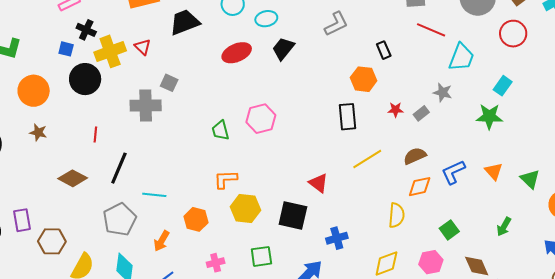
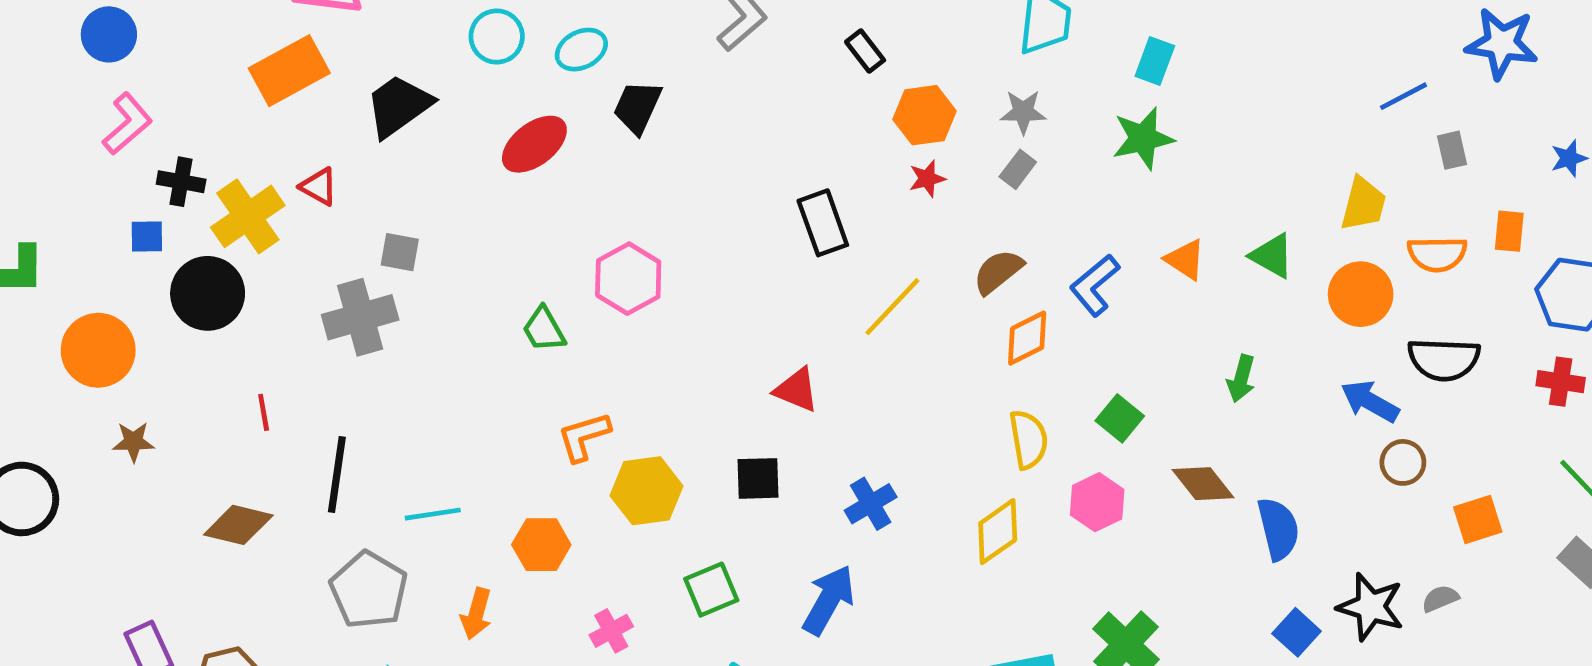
orange hexagon: (364, 79) -> (924, 115), moved
gray rectangle: (421, 113) -> (1018, 169), moved
yellow semicircle: (397, 215) -> (1028, 439), moved
black square: (293, 216) -> (758, 478), size x0.7

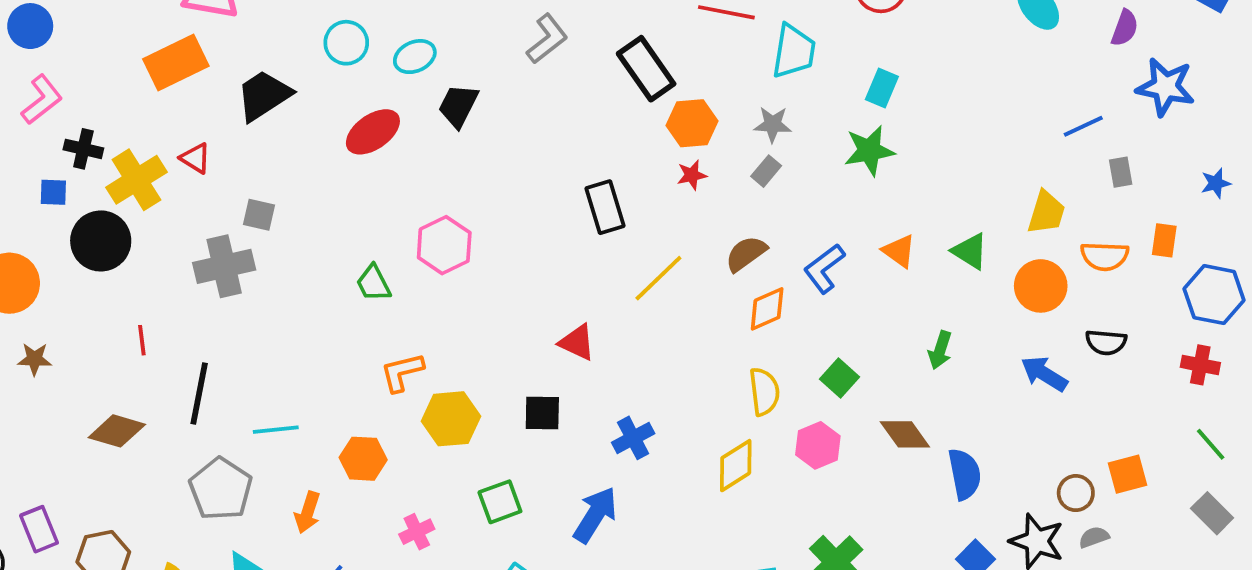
black rectangle: (865, 51) -> (646, 69), size x1.8
black semicircle: (1444, 359) -> (1106, 342), size x0.7
brown circle: (1403, 462) -> (1076, 493), moved

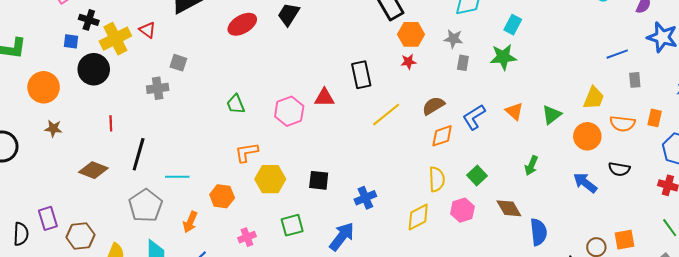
gray rectangle: (766, 171) -> (463, 63), moved, turned -35
pink hexagon: (444, 245) -> (289, 111), moved
green triangle: (970, 251) -> (552, 115), turned 45
gray cross: (224, 266) -> (158, 88), size x0.7
red triangle: (577, 342) -> (324, 98), moved, turned -30

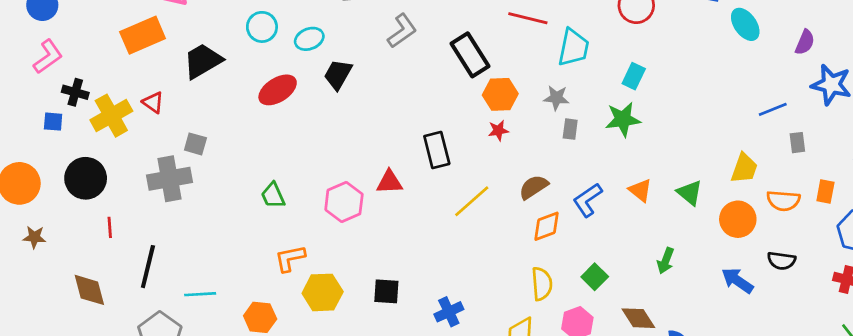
black circle: (94, 69) -> (86, 178), moved
gray cross: (158, 88) -> (170, 179), size x1.5
green triangle: (552, 115) -> (690, 193), turned -40
brown diamond: (93, 170) -> (89, 290), turned 56

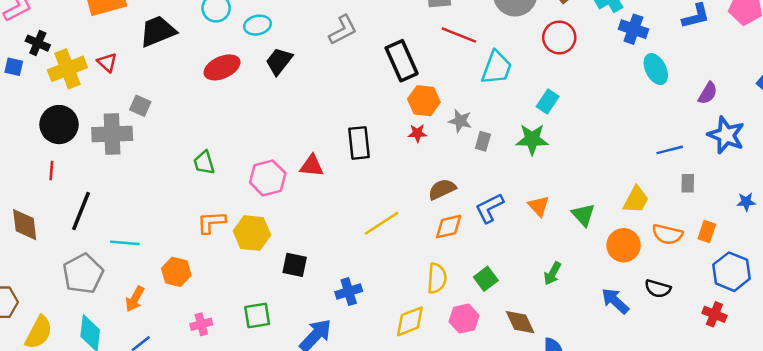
gray star: (556, 98) -> (460, 121), moved
black circle: (86, 178) -> (59, 125), moved
yellow line: (472, 201) -> (381, 223), moved
yellow hexagon: (323, 292) -> (252, 233), moved

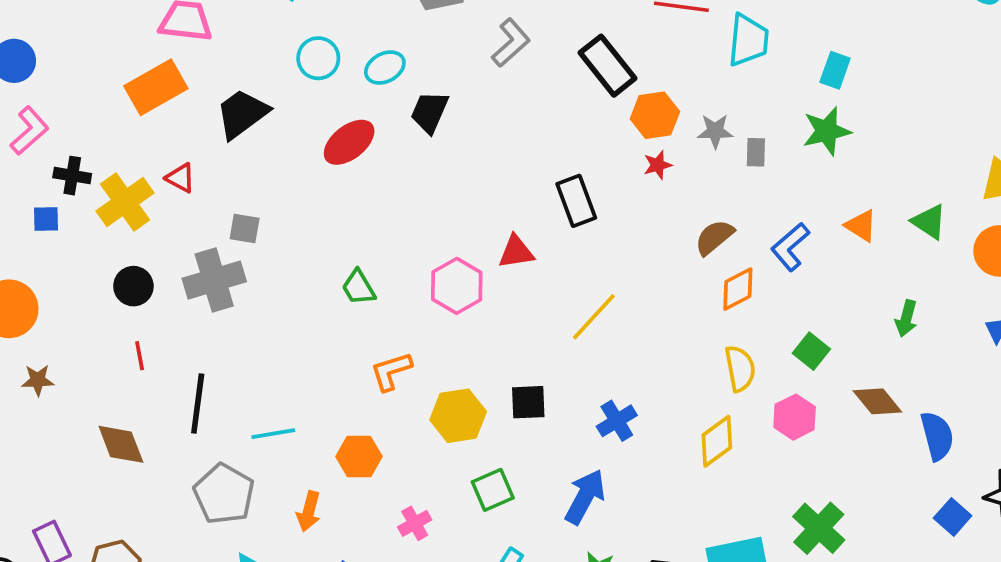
black circle: (59, 125) -> (133, 286), size x0.7
yellow line: (381, 223) -> (594, 317), moved
yellow hexagon: (252, 233) -> (458, 416), moved

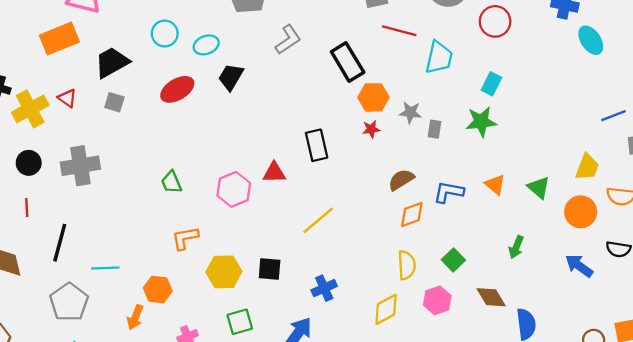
gray square: (245, 228) -> (114, 102), moved
blue L-shape: (790, 247) -> (449, 192), turned 44
orange arrow: (309, 511) -> (135, 317), moved

